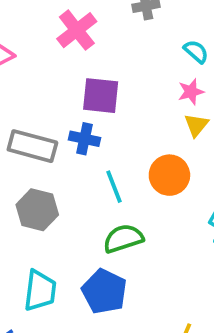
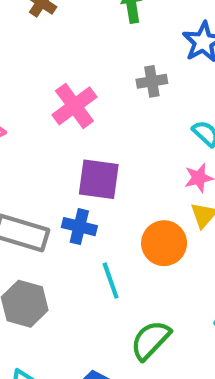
orange circle: (169, 175) -> (164, 243), moved
green semicircle: (123, 238) -> (150, 340), moved, turned -30

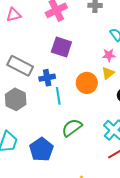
blue cross: (79, 227) -> (47, 78), moved, turned -35

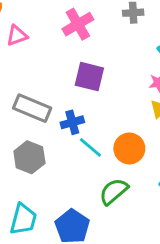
orange circle: (87, 83) -> (129, 148), moved
cyan line: (58, 96) -> (90, 147), turned -36

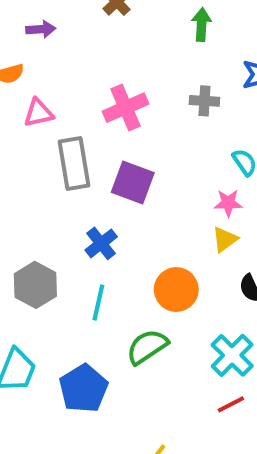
gray rectangle: (32, 108) -> (74, 163), moved, turned 51
blue cross: (72, 122) -> (101, 243), turned -30
cyan line: (90, 147) -> (98, 303), moved, turned 55

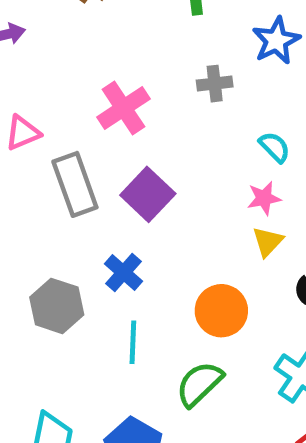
purple square: (133, 182) -> (148, 194), turned 33
gray hexagon: (35, 285) -> (57, 306), moved

